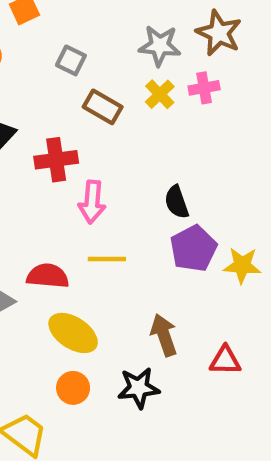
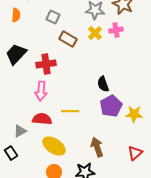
pink arrow: (92, 202) -> (41, 91), moved
red triangle: (225, 360) -> (135, 153), moved, turned -42

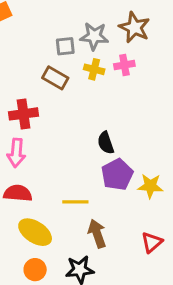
gray square: (53, 17) -> (65, 46), moved, turned -32
yellow cross: (95, 33) -> (94, 69), turned -32
yellow line: (70, 111) -> (75, 202), moved

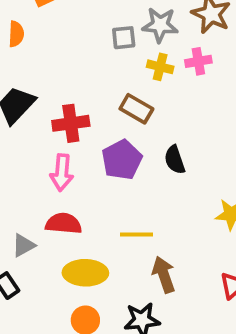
brown rectangle: (55, 78) -> (136, 109), moved
purple pentagon: (117, 174) -> (122, 160), moved
yellow ellipse: (35, 232) -> (85, 273), turned -32

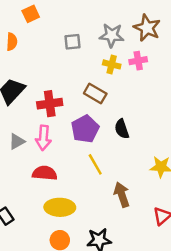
gray square: (124, 38) -> (72, 42), moved
yellow line: (136, 234) -> (95, 164), moved, turned 60
gray triangle: (23, 245) -> (17, 142), moved
brown arrow: (164, 275) -> (122, 195), moved

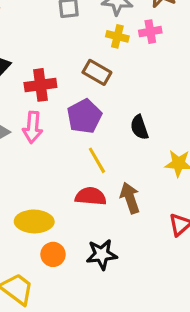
black semicircle: (122, 129) -> (139, 127), moved
red semicircle: (45, 173) -> (91, 196), moved
yellow ellipse: (60, 207) -> (34, 221), moved

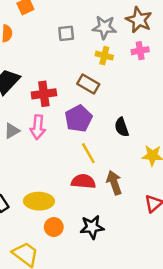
pink cross: (150, 32) -> (140, 51), moved

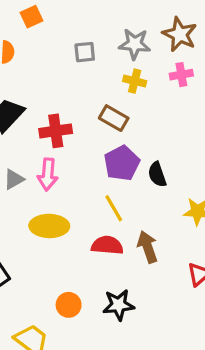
purple pentagon: (78, 118) -> (122, 163), moved
yellow ellipse: (39, 201) -> (49, 226), moved

